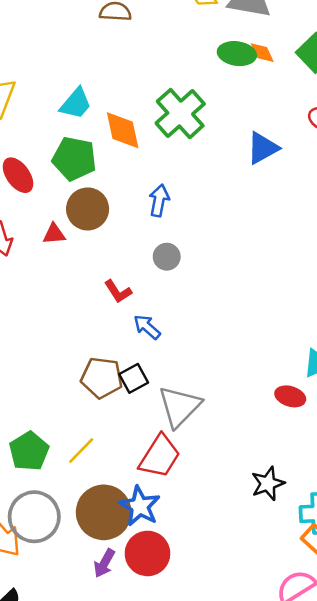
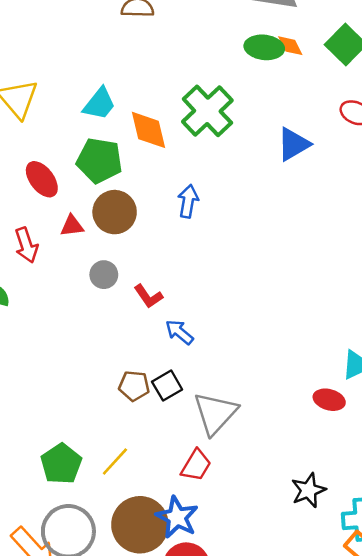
red triangle: (54, 234) -> (72, 226), moved
gray circle: (167, 257) -> (104, 275), moved
brown pentagon: (102, 378) -> (134, 386), size x0.7
red trapezoid: (160, 456) -> (196, 465), size x0.7

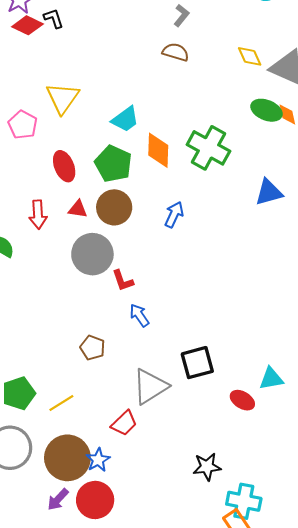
green cross: (207, 111) -> (208, 148), turned -33
gray circle: (104, 275) -> (92, 254), size x1.8
black square: (167, 386) -> (197, 363), moved, size x1.4
blue star: (177, 517) -> (98, 460), size x0.7

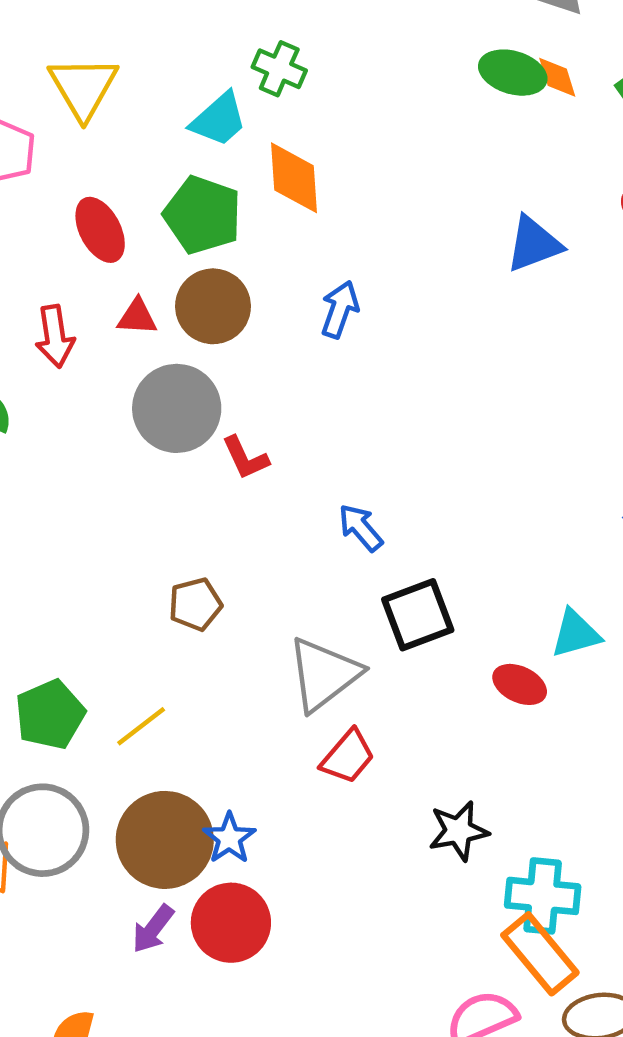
green cross: (208, 148) -> (279, 69), moved, size x0.6
blue arrow: (139, 315) -> (361, 528), moved
brown pentagon: (92, 348) -> (195, 604), turned -30
red trapezoid: (124, 423) -> (348, 757), moved

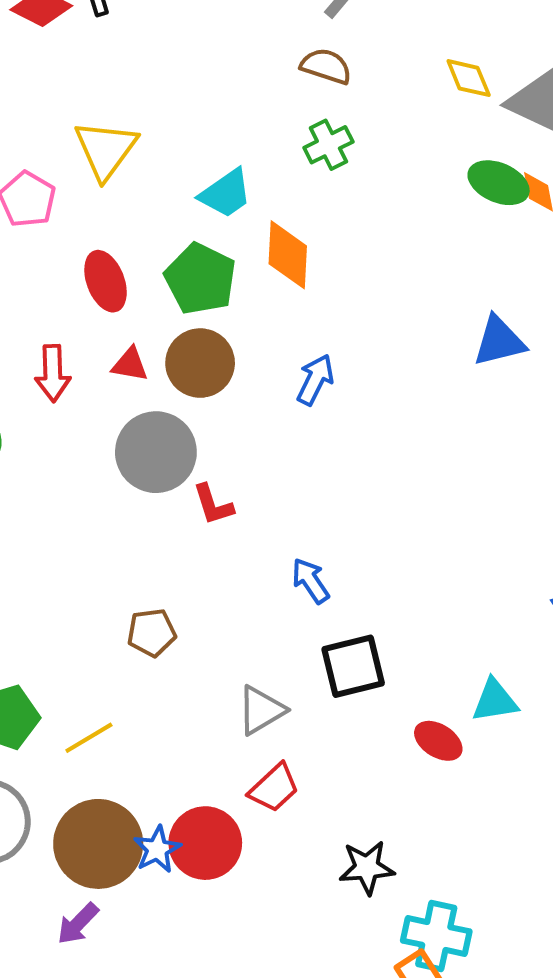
green cross: (279, 69) -> (328, 145), moved, turned 33
gray triangle: (324, 674) -> (261, 710), size x0.7
red circle: (231, 923) -> (205, 843), moved

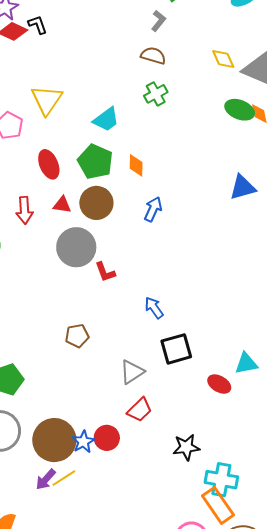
orange diamond: (288, 255) -> (136, 165), moved, size x0.7
yellow line: (89, 738) -> (64, 478), moved
red circle: (205, 843) -> (107, 438), size x0.7

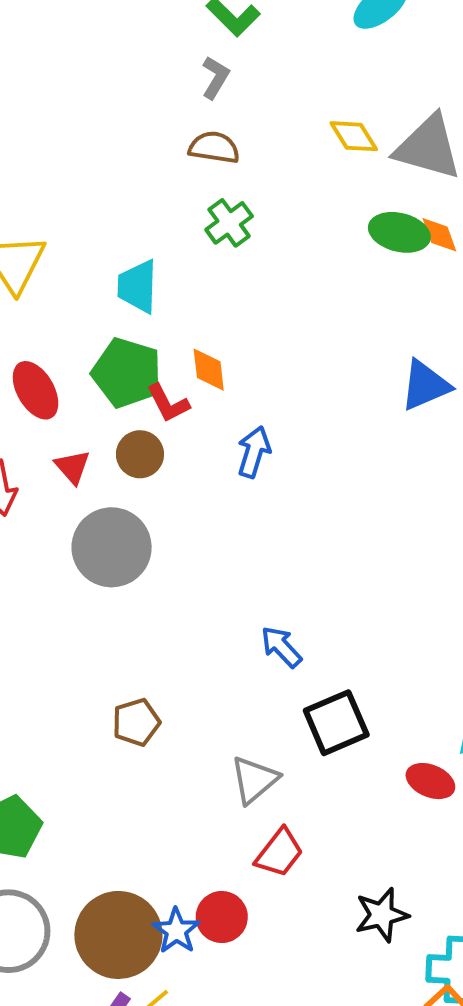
cyan trapezoid: (106, 119) -> (138, 286), turned 136
brown circle: (96, 203) -> (140, 454), size x0.7
red triangle: (62, 205) -> (72, 467), turned 48
red L-shape: (105, 272) -> (168, 403), moved

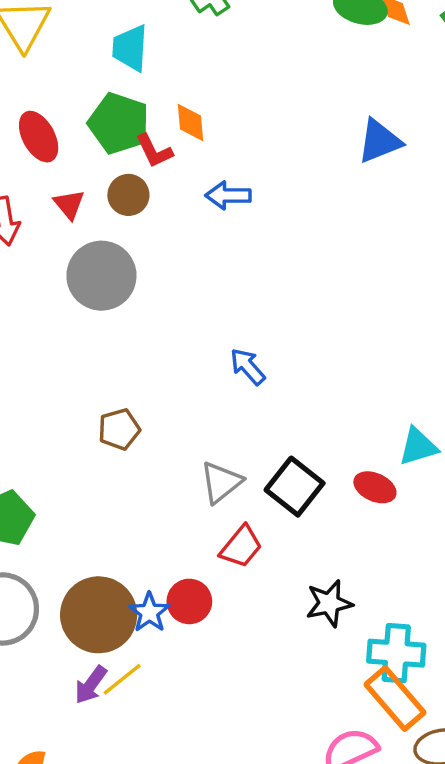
blue arrow: (254, 452) -> (228, 195), turned -108
black square: (336, 723) -> (295, 487), moved, turned -30

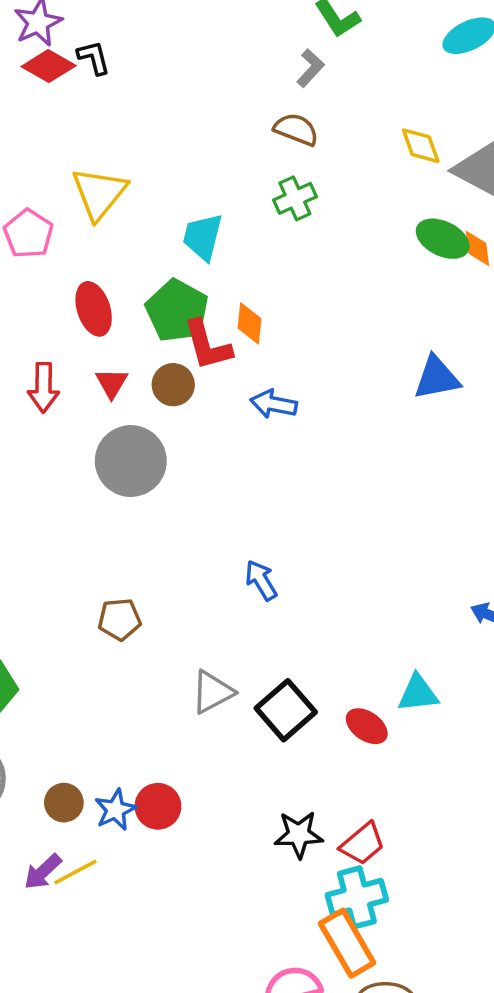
red L-shape: (154, 151) -> (207, 345), size x1.4
red trapezoid: (241, 547) -> (363, 844), moved
brown circle: (99, 615) -> (64, 803), size x0.5
cyan cross: (396, 653) -> (357, 897), turned -30

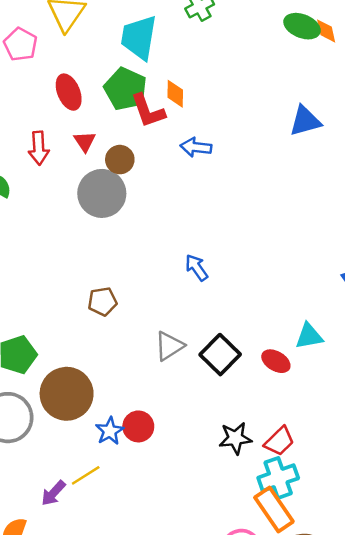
cyan trapezoid: (203, 237) -> (139, 37), size x1.4
brown circle: (173, 385) -> (120, 160), moved
brown circle: (64, 803) -> (67, 394), moved, size x2.0
purple arrow: (43, 872) -> (53, 493), moved

